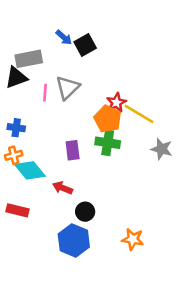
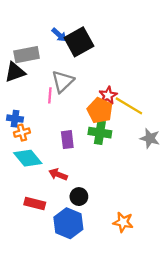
black square: (85, 45) -> (79, 42), size x1.4
pink line: (45, 93) -> (50, 95), moved
orange cross: (14, 155) -> (22, 133), moved
red rectangle: (17, 210) -> (35, 204), moved

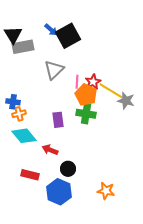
black triangle: (15, 72) -> (13, 35), moved, turned -42
pink line: (50, 95) -> (77, 82), moved
gray star: (150, 138) -> (126, 101), moved

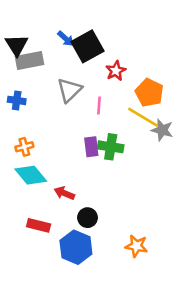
red star: (93, 82) -> (116, 71), moved
orange pentagon: (86, 95) -> (149, 93), moved
blue cross: (13, 102) -> (17, 100), moved
purple rectangle: (58, 120) -> (91, 147), moved

